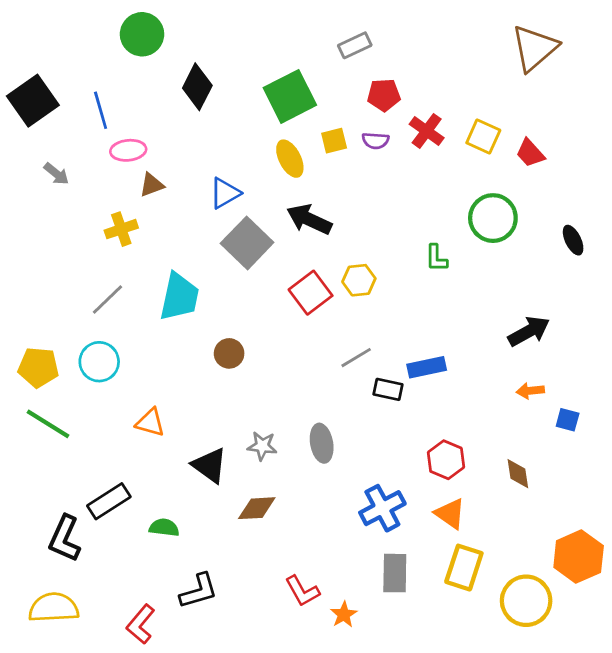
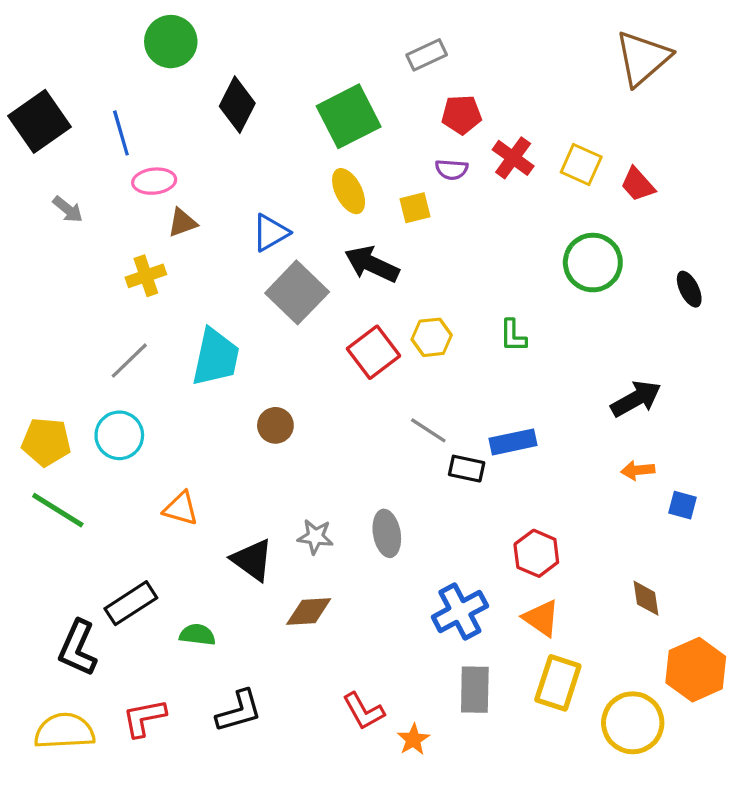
yellow square: (334, 141) -> (415, 208), moved
green L-shape: (436, 258) -> (513, 336), moved
gray line: (356, 358) -> (428, 430), turned 64
brown diamond: (518, 474) -> (646, 598), moved
red L-shape: (141, 624) -> (144, 718), moved, turned 39

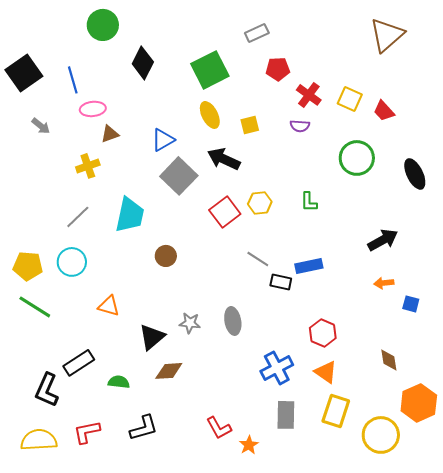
purple semicircle: (452, 169) -> (300, 126), moved
black ellipse: (689, 289) -> (415, 174), size x1.4
black triangle: (252, 560) -> (152, 337), turned 44
brown diamond: (309, 611) -> (169, 371), moved

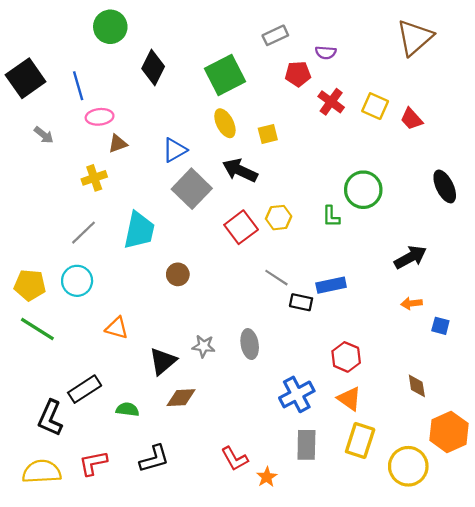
purple semicircle: (300, 126) -> (326, 52), moved
green circle: (357, 158) -> (363, 190), moved

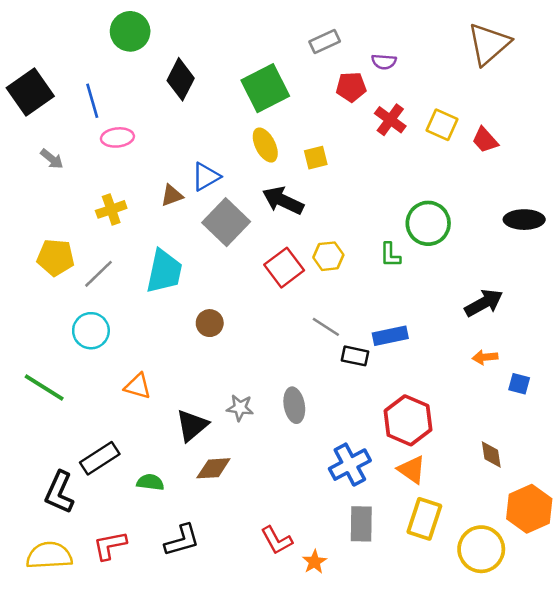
brown triangle: (118, 144) -> (172, 196), moved
black ellipse: (445, 186) -> (524, 220), turned -64
yellow pentagon: (30, 285) -> (56, 257), moved
red hexagon: (346, 357) -> (408, 420), size x1.4

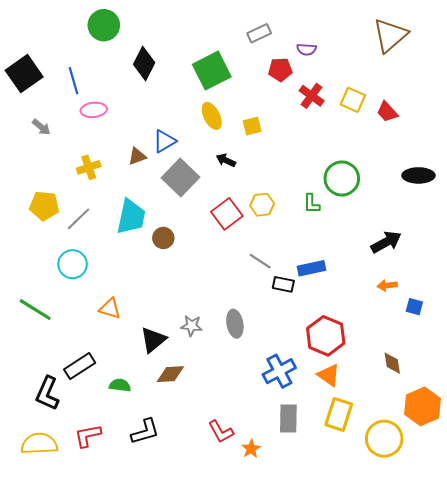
black arrow: (283, 201) -> (226, 160), size x0.6
brown circle: (210, 323) -> (163, 238), moved

